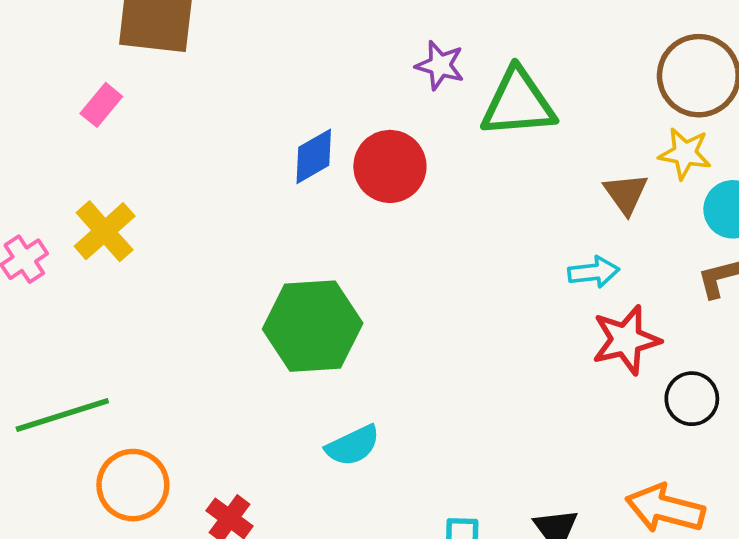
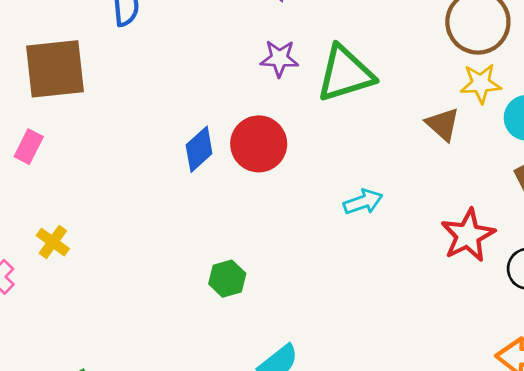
yellow cross: (105, 231) -> (53, 242), size x0.7
cyan arrow: (594, 272) -> (363, 202), moved
green hexagon: (313, 326) -> (227, 279), size x0.5

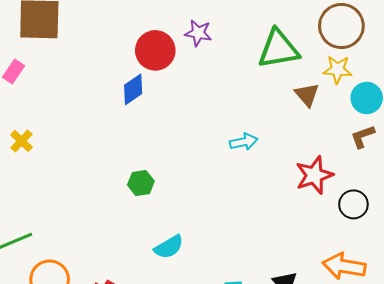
green triangle: (345, 74) -> (278, 49), moved
red circle: (259, 144) -> (155, 50), moved

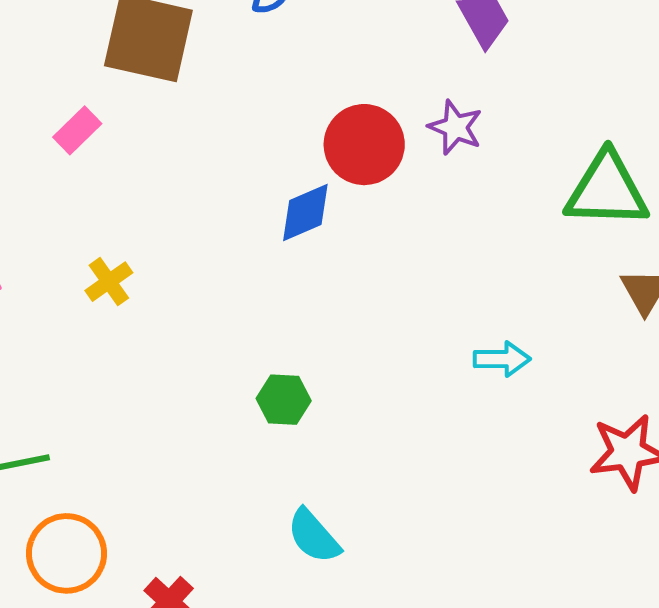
yellow cross: (21, 141) -> (109, 282), moved
cyan semicircle: (169, 247) -> (314, 536), turned 68

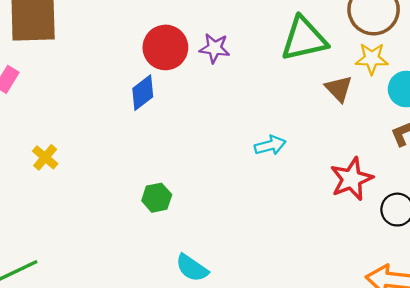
purple star: (455, 127) -> (215, 48), moved

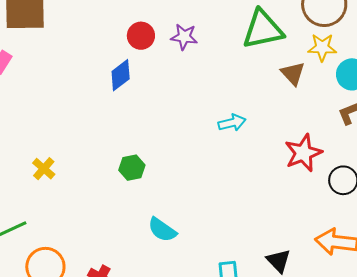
red circle: (165, 47) -> (141, 36), size x0.7
yellow cross: (45, 157) -> (44, 169), moved

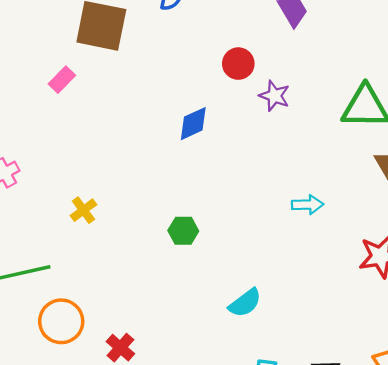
red circle: (141, 36) -> (238, 64), moved
cyan semicircle: (162, 230) -> (245, 303), moved, turned -84

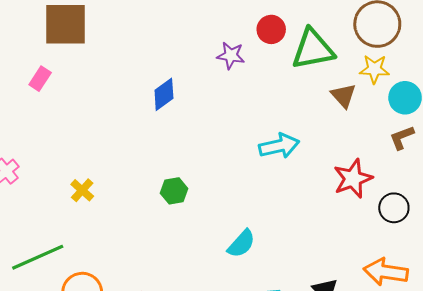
red circle: (238, 64) -> (271, 29), moved
cyan arrow: (307, 205) -> (279, 146), size x1.4

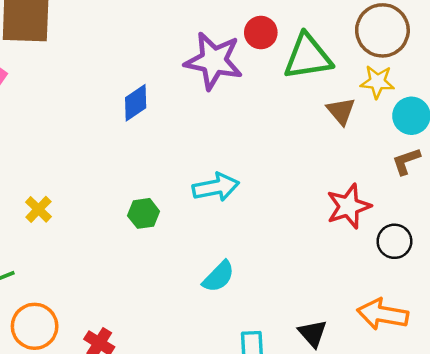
purple star: (231, 55) -> (214, 61), size x1.8
cyan arrow: (279, 146) -> (216, 187), moved

